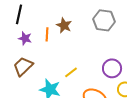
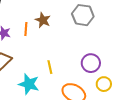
yellow line: (71, 72) -> (50, 67), turned -64

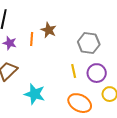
gray hexagon: (83, 15) -> (89, 43), moved
yellow line: (50, 67) -> (74, 71), moved

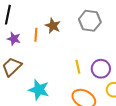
gray hexagon: (89, 43) -> (90, 21), moved

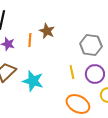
gray hexagon: (90, 21) -> (91, 45), moved
cyan star: (39, 90) -> (33, 81), moved

